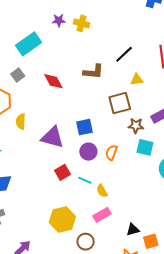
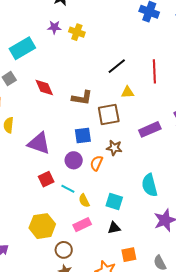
brown L-shape: (93, 72) -> (82, 98), moved
brown star: (136, 126) -> (114, 148), moved
blue square: (85, 127) -> (83, 135), moved
cyan square: (145, 147) -> (114, 202), moved
black triangle: (133, 230) -> (114, 228), moved

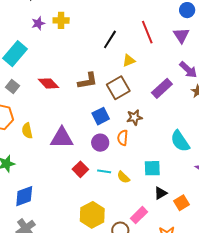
pink rectangle: (82, 225) -> (139, 215), moved
orange square: (129, 255) -> (181, 203), moved

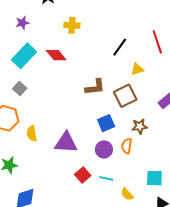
purple star: (38, 23) -> (22, 23), moved
red diamond: (48, 83) -> (56, 55), moved
yellow semicircle: (123, 177) -> (127, 194), moved

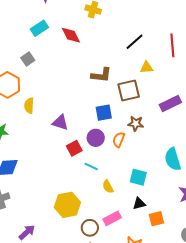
cyan rectangle: (24, 56) -> (39, 28), size x0.7
purple triangle: (66, 143) -> (60, 122), size x0.7
red square: (83, 175) -> (74, 148), moved

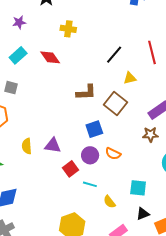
gray square: (28, 59) -> (11, 88), turned -32
brown square: (129, 90) -> (116, 104), turned -30
yellow semicircle: (29, 106) -> (27, 146), moved
brown star: (136, 124) -> (150, 134), moved
orange semicircle: (119, 140) -> (113, 154), turned -77

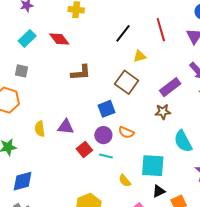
brown L-shape: (86, 92) -> (81, 73), moved
cyan line: (90, 184) -> (106, 156), moved
cyan square: (138, 188) -> (153, 166), size x1.4

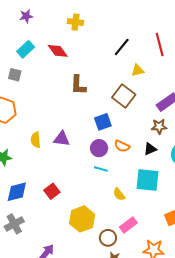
gray square: (21, 71) -> (15, 75), moved
brown L-shape: (81, 73) -> (78, 85), turned 95
red square: (84, 150) -> (52, 191), moved
black triangle: (159, 191) -> (150, 149), moved

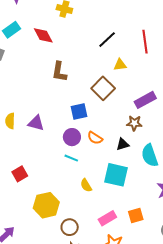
pink rectangle: (128, 225) -> (107, 218), moved

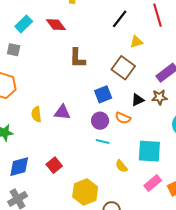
black triangle: (123, 144) -> (138, 100), moved
pink rectangle: (107, 218) -> (153, 183), moved

